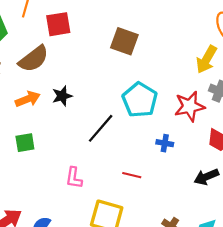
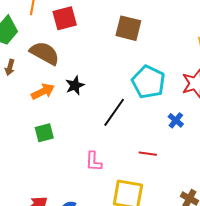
brown semicircle: (34, 59) -> (45, 53), turned -108
blue cross: (165, 143) -> (176, 120), turned 35

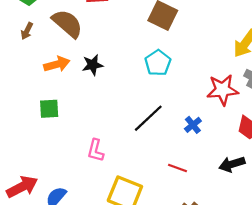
cyan pentagon: (148, 82) -> (158, 63), moved, size x0.7
black line: (114, 112) -> (148, 118), moved
red line: (148, 154) -> (178, 168), moved

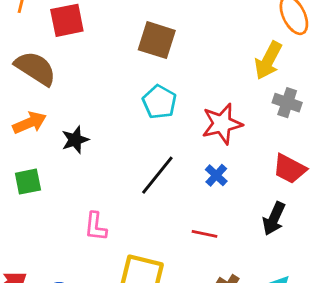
black star: (93, 65) -> (75, 140), moved
red star: (223, 90) -> (222, 124), moved
black arrow: (232, 164) -> (274, 219), turned -40

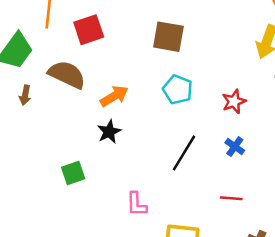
orange arrow: (30, 123) -> (114, 96), moved
red star: (222, 124) -> (234, 101), size x0.7

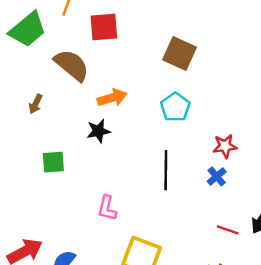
brown arrow: (25, 95) -> (36, 104), moved
red star: (234, 101) -> (225, 146), moved
black line: (184, 153) -> (166, 170), turned -45
red line: (231, 198) -> (228, 230), moved

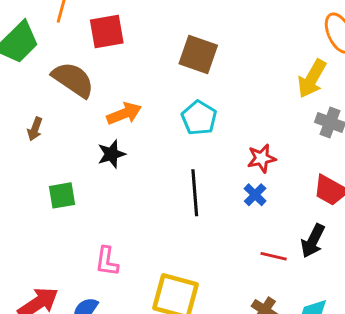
pink L-shape: (107, 208) -> (107, 261), moved

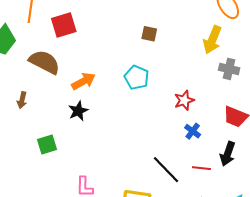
brown square: (198, 54) -> (149, 34), moved, size x0.6
black line: (195, 193) -> (166, 170), moved, turned -32
blue cross: (255, 195) -> (193, 131), moved

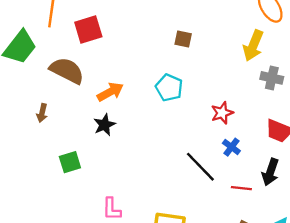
black line: (166, 170) -> (200, 167), moved

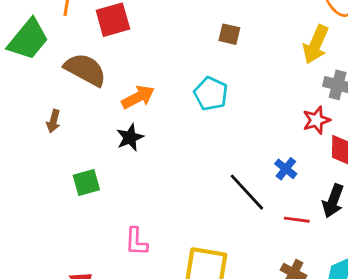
red star: (222, 113) -> (316, 120), moved

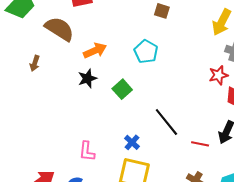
blue cross: (286, 169) -> (132, 142), moved
green square: (86, 182) -> (122, 89), moved, turned -30

